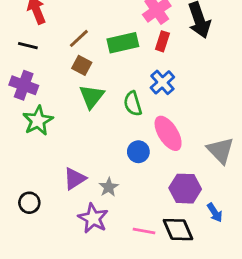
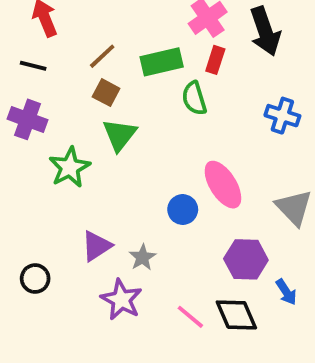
blue cross: (162, 82) -> (282, 116), moved, turned -30
green semicircle: (133, 104) -> (194, 98), moved
green star: (38, 121) -> (70, 167), moved
pink line: (144, 231) -> (190, 317), turned 30

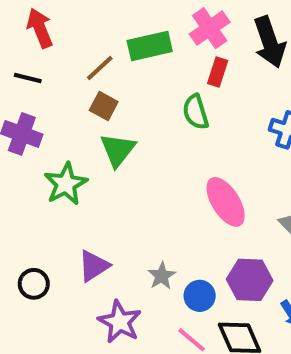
green rectangle: (162, 62) -> (150, 46), moved
blue circle: (183, 210) -> (200, 296), moved
gray star: (142, 257) -> (162, 276), moved
black circle: (35, 279) -> (34, 284), moved

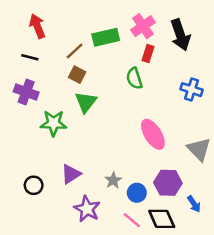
green star: (66, 184) -> (53, 123), turned 30

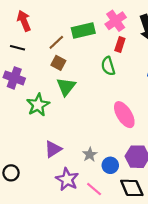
green star: (53, 123) -> (38, 105), turned -30
black circle: (34, 185) -> (11, 173), moved
pink line: (132, 220) -> (94, 189), moved

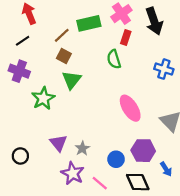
black line: (17, 48) -> (23, 41), turned -48
purple triangle: (53, 149) -> (58, 143), turned -36
gray star: (90, 155) -> (82, 148), moved
black circle: (11, 173) -> (20, 156), moved

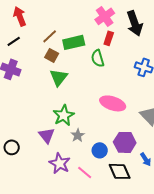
green rectangle: (89, 23) -> (74, 42), moved
green star: (43, 98) -> (64, 115), moved
pink ellipse: (130, 108) -> (113, 103), turned -40
gray star: (82, 148) -> (78, 135), moved

